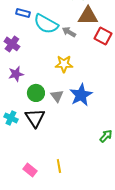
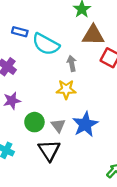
gray arrow: (69, 32) -> (72, 63), moved, turned 48
black triangle: (35, 118) -> (49, 150), moved

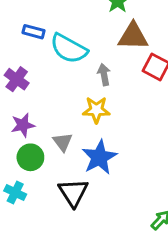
green circle: (34, 122) -> (30, 157), moved
blue star: (85, 124) -> (99, 157), moved
gray triangle: (58, 125) -> (63, 142), moved

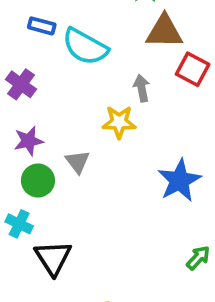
gray arrow: (104, 75) -> (142, 88), moved
blue star: (99, 157) -> (179, 181), moved
black triangle: (73, 193) -> (53, 258), moved

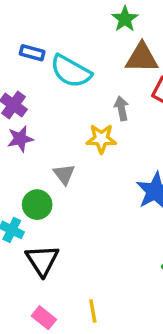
purple star: (29, 141) -> (20, 139), moved
green circle: (38, 181) -> (37, 205), moved

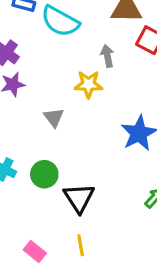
green circle: (37, 205) -> (44, 174), moved
black triangle: (42, 260) -> (79, 198), moved

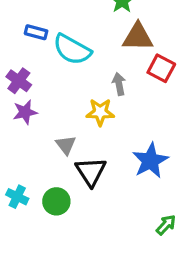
black triangle: (79, 198) -> (91, 172), moved

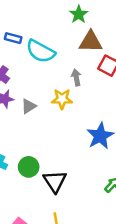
gray triangle: (66, 145) -> (29, 106), moved, turned 35
black triangle: (91, 172) -> (55, 181), moved

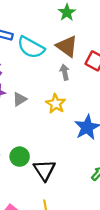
brown triangle: (91, 42) -> (67, 46), moved, turned 35
yellow star: (62, 99) -> (56, 104), moved, turned 30

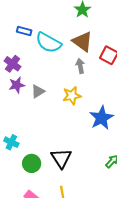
yellow star: (56, 104) -> (72, 96), turned 30
green circle: (20, 157) -> (32, 163), moved

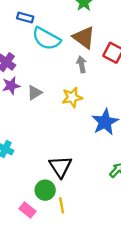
blue rectangle: (24, 31) -> (25, 17), moved
green circle: (32, 163) -> (45, 190), moved

